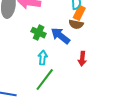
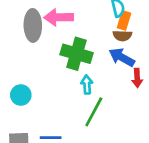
green cross: (39, 33) -> (77, 54), size x1.6
blue arrow: (60, 36) -> (122, 57), moved

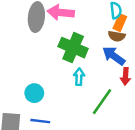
cyan circle: (21, 95) -> (34, 93), moved
green line: (94, 112) -> (102, 102), moved

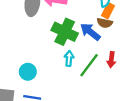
blue arrow: (114, 56) -> (90, 32), moved
green line: (102, 102) -> (89, 65), moved

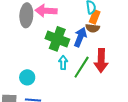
blue arrow: (90, 32) -> (80, 37), turned 78
red arrow: (111, 60) -> (101, 61), size x1.6

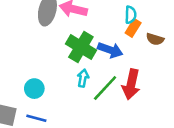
brown semicircle: (93, 28) -> (155, 39), moved
blue arrow: (80, 37) -> (110, 50), turned 78

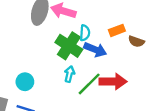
cyan semicircle: (131, 15) -> (85, 33), moved
orange rectangle: (133, 28) -> (117, 30), turned 35
red arrow: (131, 84) -> (113, 82), turned -104

